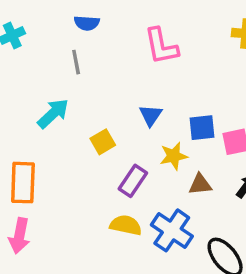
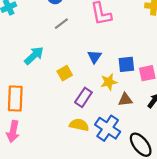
gray line: (76, 62) -> (61, 24), moved, turned 64

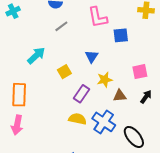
blue square: (126, 64) -> (121, 35), moved

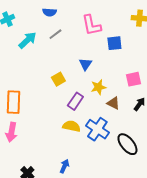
cyan arrow: (36, 55) -> (27, 40), moved
brown triangle: (120, 96) -> (113, 103), turned 32

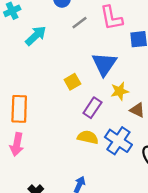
gray line: (55, 34) -> (79, 23), moved
blue triangle: (85, 64) -> (104, 64), size x1.6

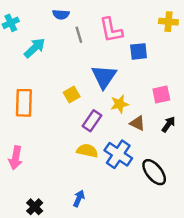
gray line: (79, 23) -> (79, 35), turned -70
orange rectangle: (19, 109) -> (24, 103), moved

